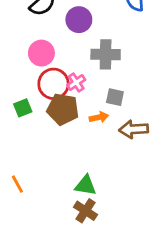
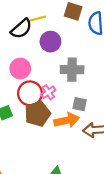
brown pentagon: (63, 109) -> (38, 114), turned -30
orange arrow: (99, 117) -> (67, 120), size x1.6

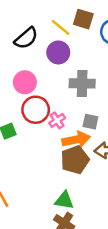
yellow line: (36, 19) -> (61, 27), moved, turned 54
pink cross: (48, 92) -> (57, 120), moved
brown pentagon: (38, 114) -> (75, 160), moved

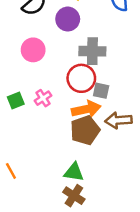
red circle: (36, 110) -> (81, 78), moved
pink cross: (57, 120) -> (43, 98), moved

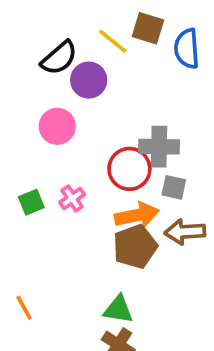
purple circle: (68, 19) -> (89, 80), moved
gray cross: (92, 51) -> (159, 147), moved
gray square: (101, 91) -> (174, 187), moved

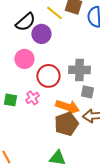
red circle: (129, 169) -> (48, 76), moved
green square: (31, 202) -> (10, 100), turned 32
orange arrow: (137, 215) -> (67, 107), turned 30

